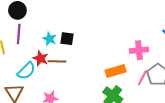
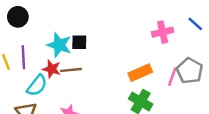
purple line: (19, 34) -> (23, 57), moved
cyan star: (50, 39) -> (59, 45), size x1.5
pink cross: (139, 50) -> (163, 32), moved

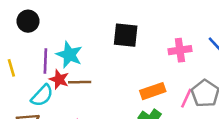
black square: (79, 42) -> (126, 35), moved, size x1.5
purple line: (23, 57) -> (45, 61), moved

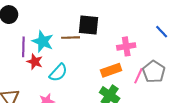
pink cross: (180, 50) -> (126, 46), moved
brown line: (80, 82) -> (71, 38), moved
cyan semicircle: (42, 96) -> (58, 73), moved

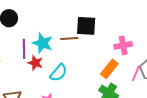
orange rectangle: (111, 70) -> (109, 69), turned -30

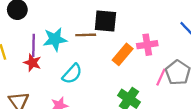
cyan star: (43, 43) -> (55, 39), turned -30
red star: (35, 63) -> (32, 63), moved
orange rectangle: (109, 69) -> (123, 54), moved

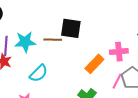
pink cross: (147, 45) -> (119, 52), moved
orange rectangle: (123, 54) -> (94, 64), moved

